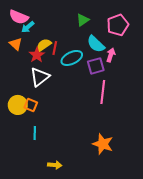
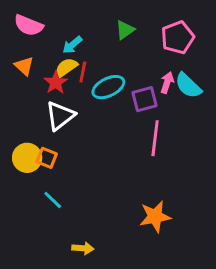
cyan arrow: (28, 27) -> (72, 45), moved
cyan semicircle: (96, 44) -> (188, 86), moved
cyan line: (35, 133) -> (53, 200), turned -48
orange star: (103, 144) -> (155, 217), turned -30

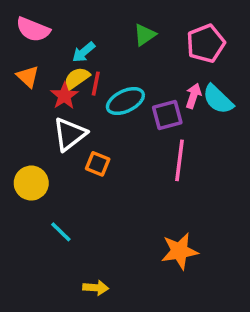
orange square: (47, 158) -> (98, 164), moved

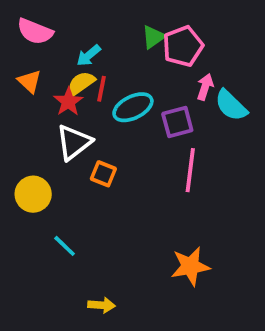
pink pentagon: (206, 43) -> (183, 46), moved
pink arrow: (193, 96) -> (205, 87), moved

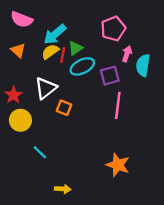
green triangle: (153, 37) -> (75, 48), moved
cyan arrow: (89, 55) -> (55, 34), size x1.5
red star: (68, 102) -> (14, 95), moved
cyan semicircle: (231, 105) -> (143, 65), turned 55
orange star: (190, 266) -> (118, 165), turned 30

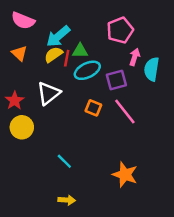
green triangle: (75, 48) -> (80, 51), turned 35
pink line: (118, 105) -> (125, 112), turned -45
orange square: (64, 108) -> (93, 108), moved
cyan line: (40, 152) -> (64, 161), moved

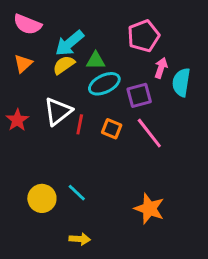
orange triangle: (19, 53) -> (23, 63), turned 35
red line: (67, 58) -> (80, 124), moved
yellow circle: (22, 127) -> (42, 198), moved

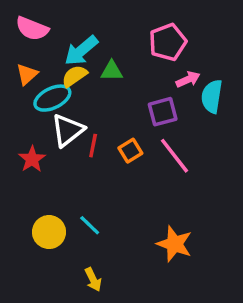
pink arrow: (161, 68) -> (188, 79), turned 48
cyan ellipse: (104, 84) -> (52, 98), moved
red star: (17, 120) -> (32, 159), moved
orange square: (112, 129) -> (130, 151), turned 36
yellow arrow: (80, 239) -> (93, 280), turned 60

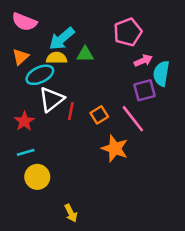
yellow semicircle: (74, 76) -> (57, 58), turned 36
purple square: (163, 112) -> (145, 90), moved
cyan line: (90, 225) -> (26, 152), moved, turned -60
orange star: (174, 244) -> (115, 148), moved

